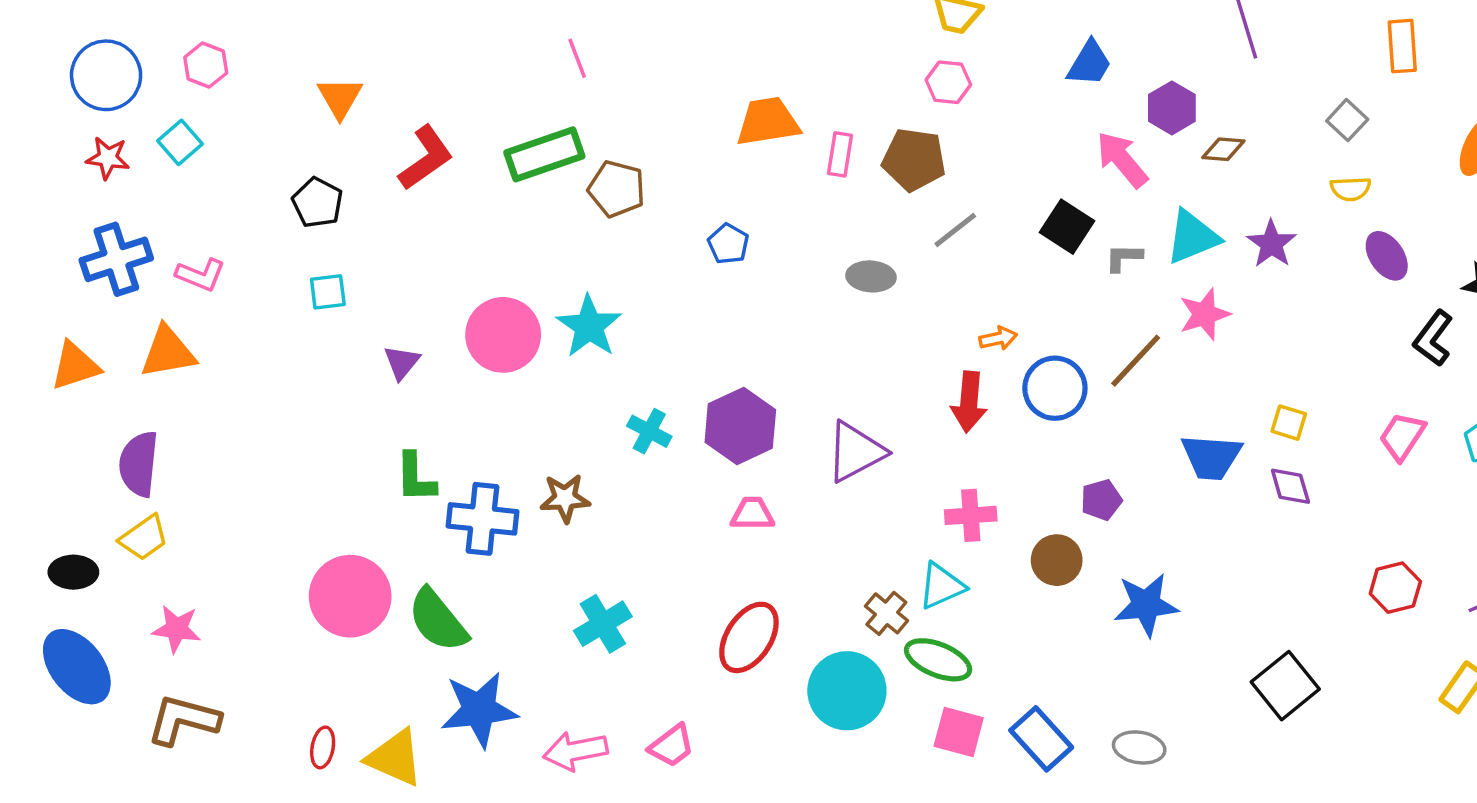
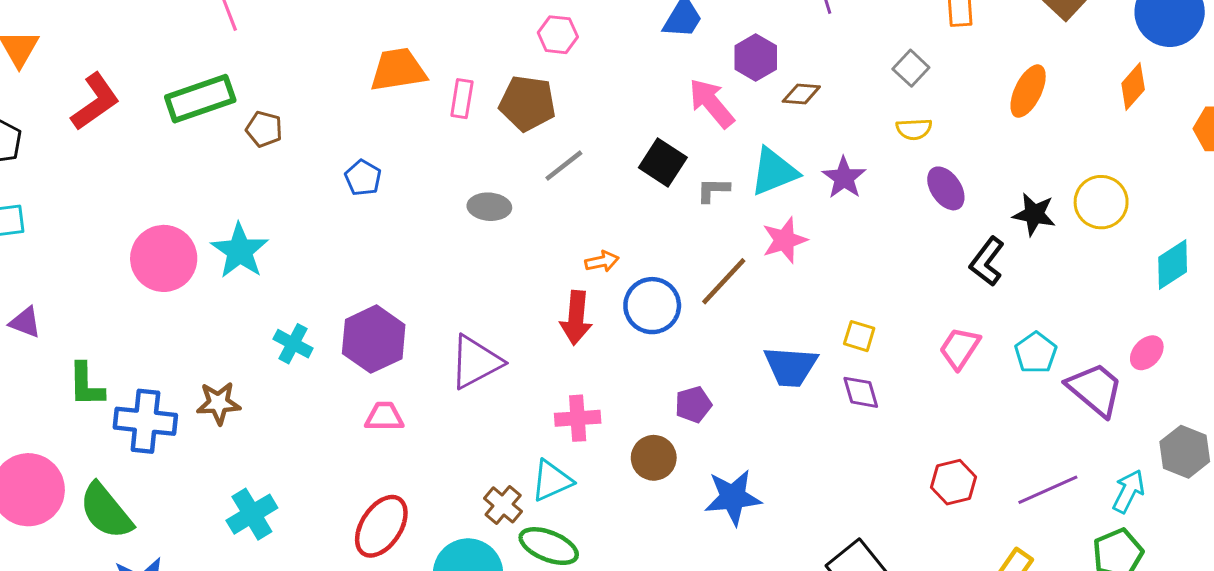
brown pentagon: (617, 189) -> (264, 129), size x0.7
purple triangle: (402, 362) -> (25, 322), moved, turned -48

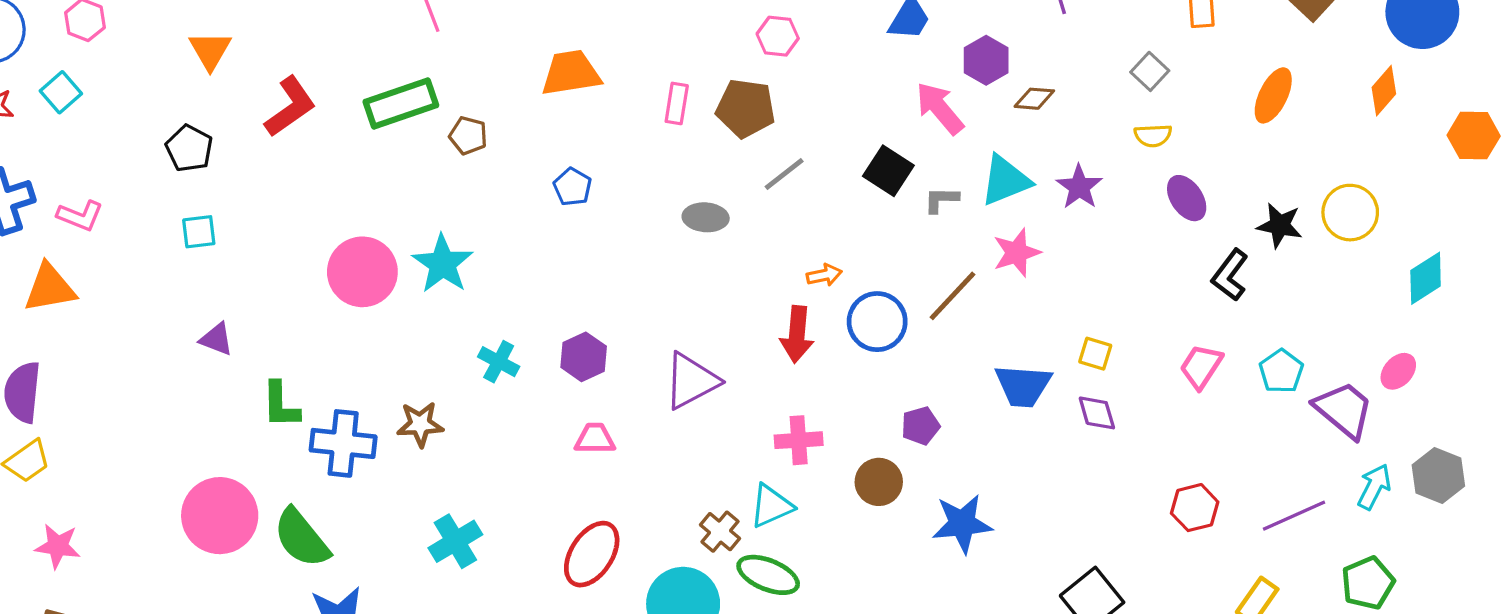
orange trapezoid: (398, 70) -> (571, 73), moved
purple hexagon: (374, 339) -> (584, 357), size x0.7
cyan arrow: (1129, 491) -> (1374, 487), moved

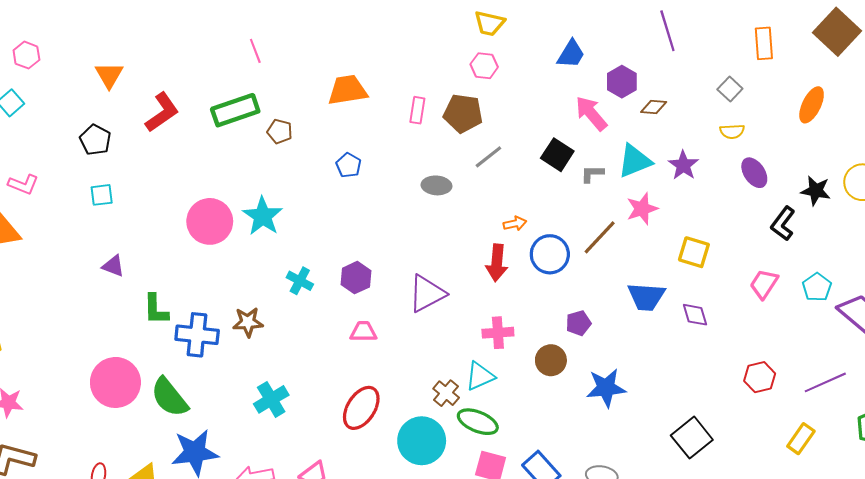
yellow square: (1095, 354) -> (694, 252), moved, size x1.4

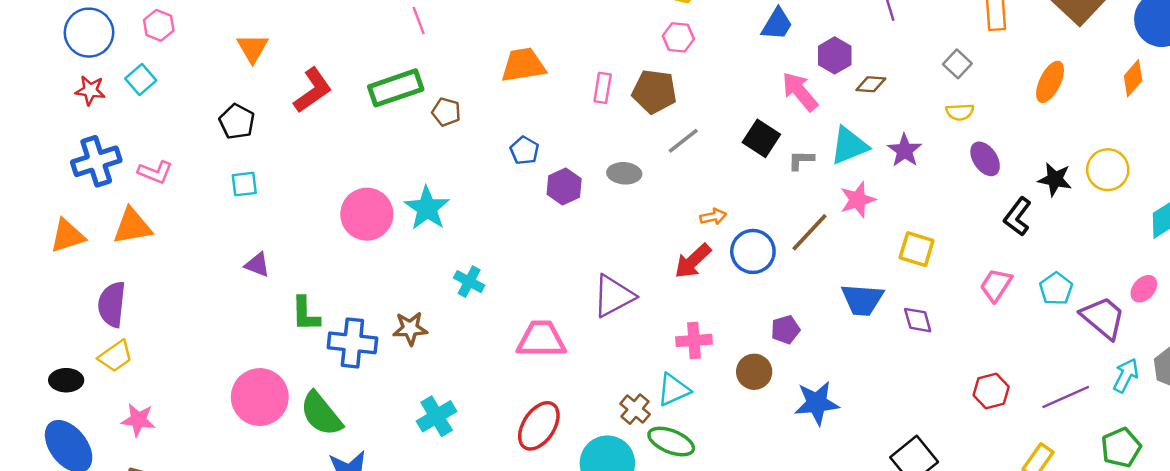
red arrow: (497, 263) -> (693, 261), turned 42
purple hexagon: (356, 278) -> (564, 187), moved
pink trapezoid: (363, 332) -> (541, 339), size x1.6

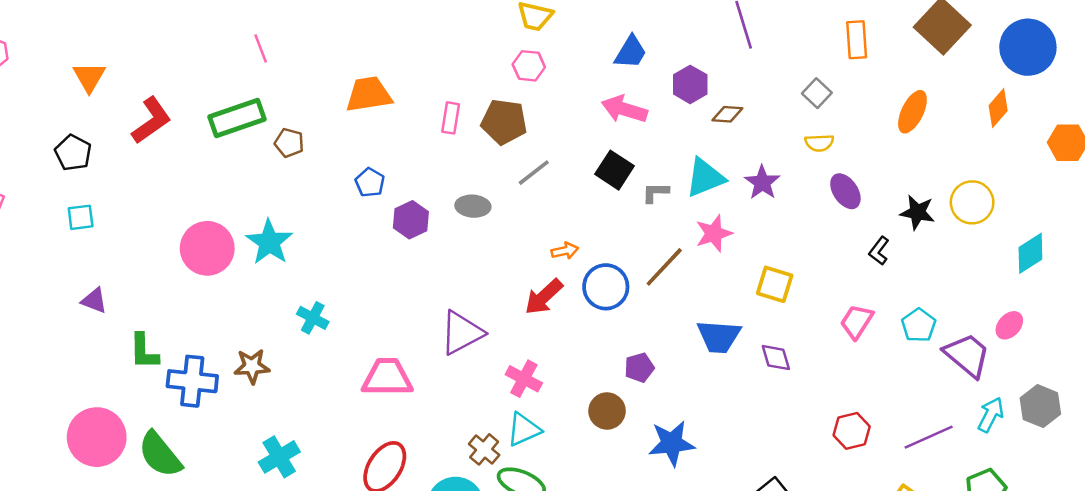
pink arrow: (800, 92) -> (624, 109), moved, turned -33
black L-shape: (1018, 217) -> (879, 251), size x0.7
pink cross: (694, 340) -> (524, 379), moved, turned 32

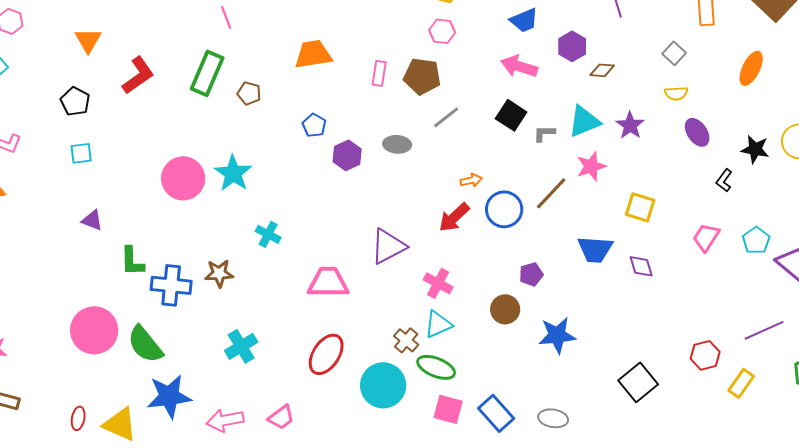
blue trapezoid: (631, 52) -> (524, 20), turned 36
green rectangle: (237, 118) -> (207, 73), turned -48
red hexagon: (852, 431) -> (705, 355), moved

